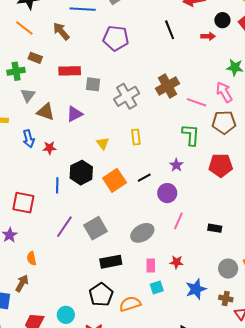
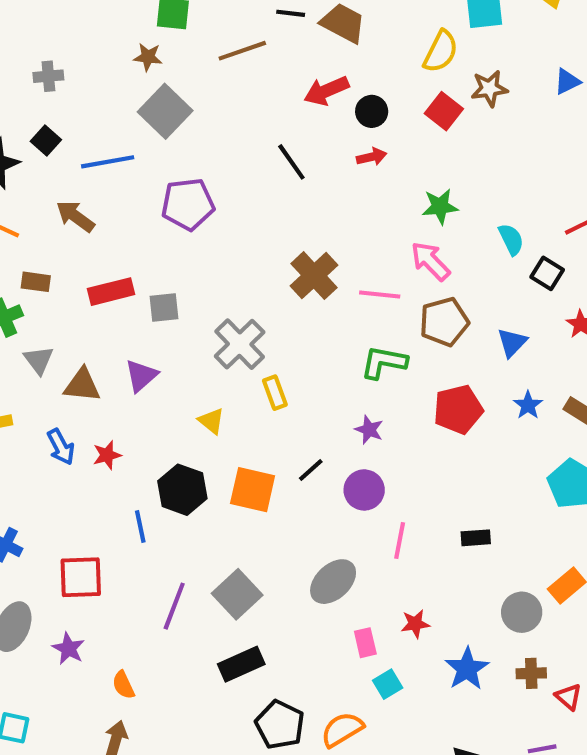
black circle: (222, 20) -> (372, 111), moved
gray cross: (127, 96) -> (240, 344), moved
green L-shape: (191, 135) -> (384, 362), turned -70
orange square: (115, 180) -> (253, 490), turned -30
black rectangle: (111, 262) -> (241, 664), moved

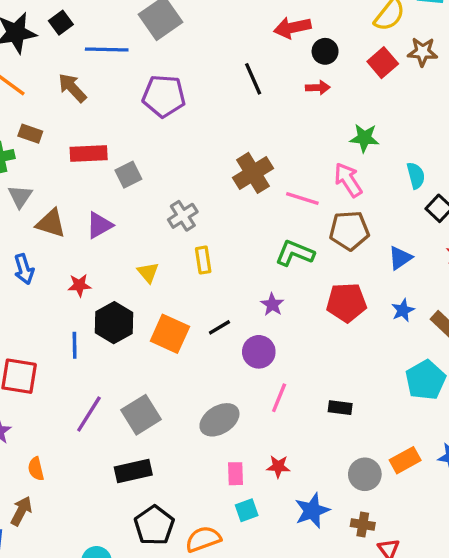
gray square: (164, 308) -> (128, 175), turned -32
gray cross: (240, 344) -> (183, 216), size x0.7
red star: (107, 455) -> (79, 285), moved

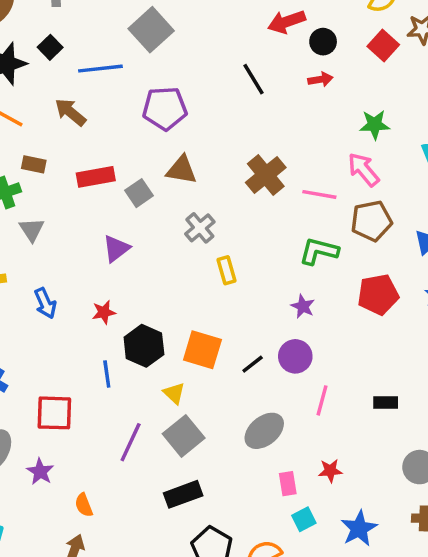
brown triangle: (51, 223) -> (182, 170), moved
yellow triangle: (148, 273) -> (174, 393), moved
black line: (219, 327) -> (253, 364), moved
blue star: (312, 511) -> (359, 528), moved

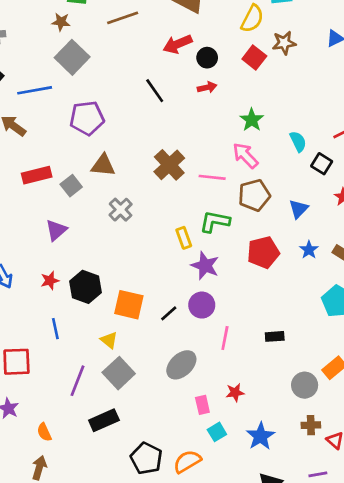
green star: (375, 125) -> (252, 120), turned -30
yellow rectangle: (227, 270) -> (184, 238), moved
purple star: (303, 306) -> (205, 266), size x1.5
black hexagon: (144, 346) -> (85, 287), moved
black rectangle: (183, 494) -> (104, 420), moved

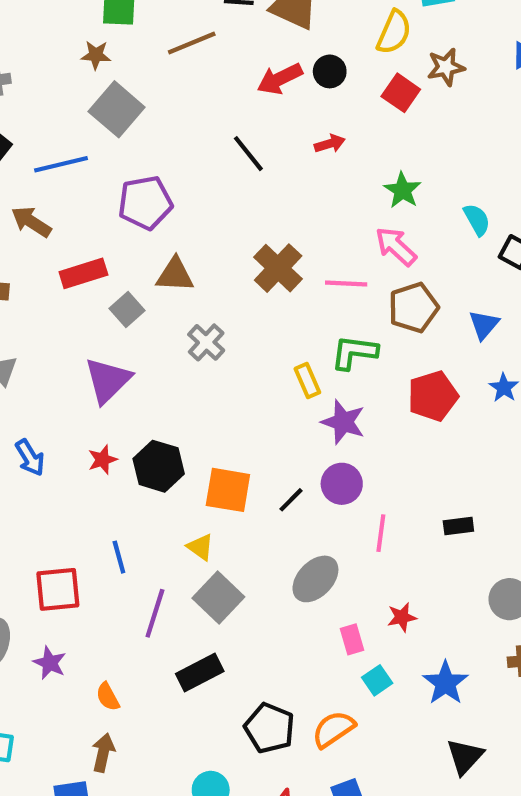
black circle: (207, 58) -> (330, 71), moved
red rectangle: (37, 175) -> (83, 273), moved
purple triangle: (56, 230) -> (108, 380), size x1.4
blue line: (55, 329) -> (119, 557), moved

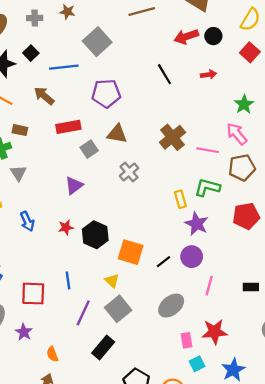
brown star: (96, 55) -> (67, 12), moved
purple triangle: (108, 380) -> (74, 185), size x0.7
red star: (402, 617) -> (215, 332), size x1.6
black rectangle: (200, 673) -> (103, 347), turned -30

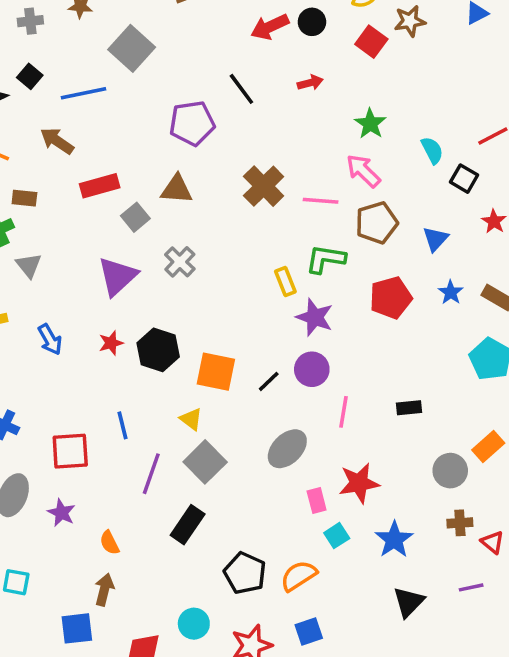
purple pentagon: (106, 93) -> (192, 123), moved
gray cross: (129, 172) -> (180, 262), moved
purple triangle: (74, 185) -> (117, 276), size x1.4

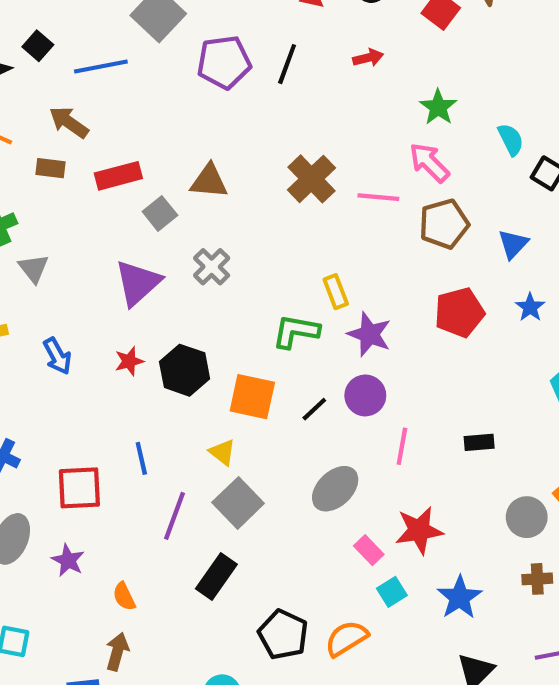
black line: (241, 89) -> (287, 64), turned 56
purple pentagon: (192, 123) -> (224, 62), moved
brown rectangle: (24, 198) -> (51, 168), moved
green L-shape: (326, 259) -> (296, 331), moved
pink rectangle: (317, 501) -> (369, 550), turned -30

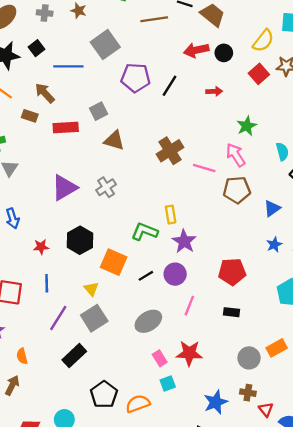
gray square: (160, 213) -> (99, 111), moved
red pentagon: (459, 312) -> (232, 272), moved
red star: (129, 361) -> (41, 247), moved
blue star: (460, 597) -> (216, 402), moved

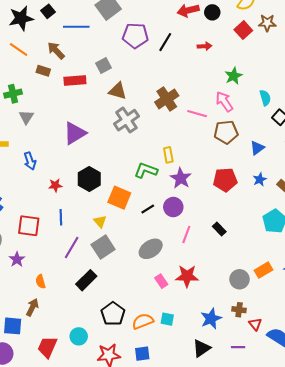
gray cross: (106, 187) -> (127, 120), moved, size x1.4
red pentagon: (232, 272) -> (225, 180), moved
black rectangle: (232, 312) -> (219, 229), moved, turned 40
cyan square: (168, 383) -> (167, 319), moved, turned 32

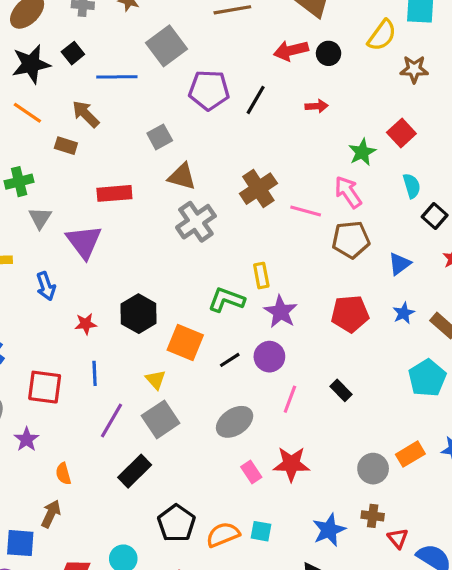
red square: (243, 30) -> (401, 133), moved
red rectangle: (75, 80) -> (114, 193), moved
purple triangle: (75, 133) -> (84, 242), moved, turned -35

